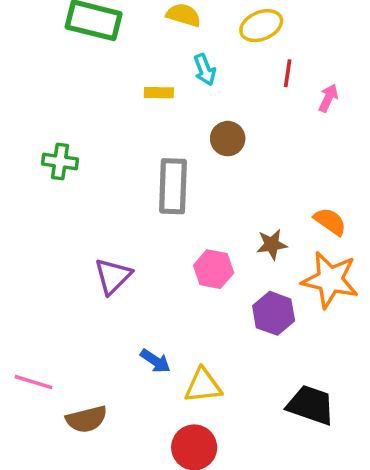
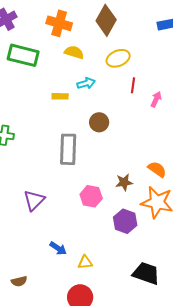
cyan arrow: (205, 70) -> (86, 83), turned -84
yellow triangle: (203, 386) -> (85, 262), size x0.7
brown semicircle: (86, 419) -> (19, 281), size x0.7

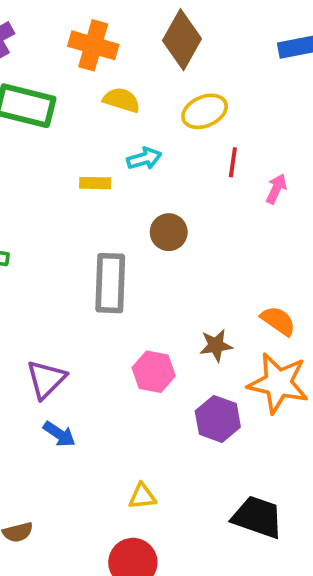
blue arrow: (58, 248) -> (59, 434), moved

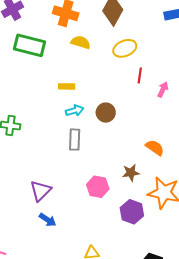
cyan arrow: (144, 159) -> (75, 111), moved
gray rectangle: (110, 283) -> (75, 140), size x0.7
orange semicircle: (278, 321) -> (155, 148), moved

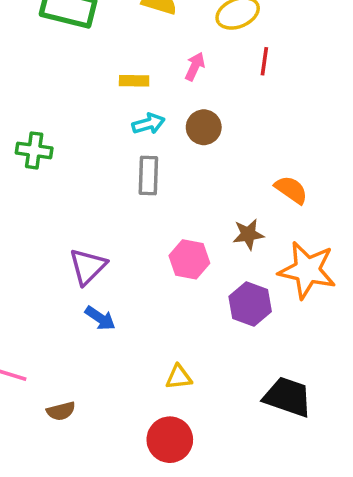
pink arrow: (163, 89) -> (195, 67), moved

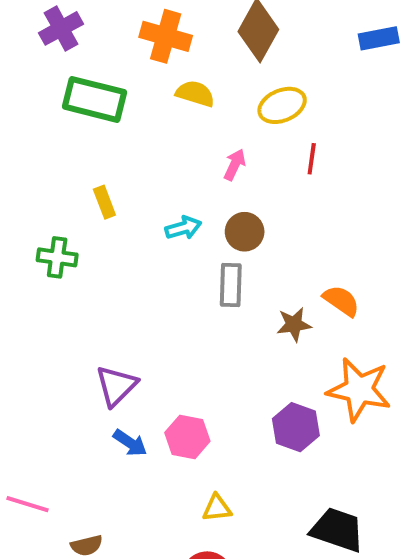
yellow rectangle: (134, 81) -> (104, 202), moved, turned 68
gray rectangle: (148, 175) -> (231, 285), moved
brown star: (248, 234) -> (294, 324), moved
pink hexagon: (189, 259) -> (187, 437), moved

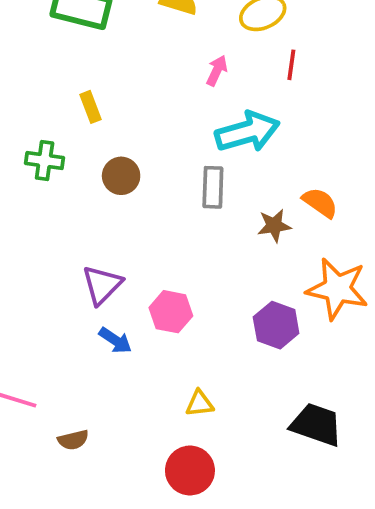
cyan arrow: (183, 228) -> (247, 132), moved, size x1.8
brown circle: (245, 232) -> (121, 176), moved
pink hexagon: (187, 437) -> (171, 312), moved

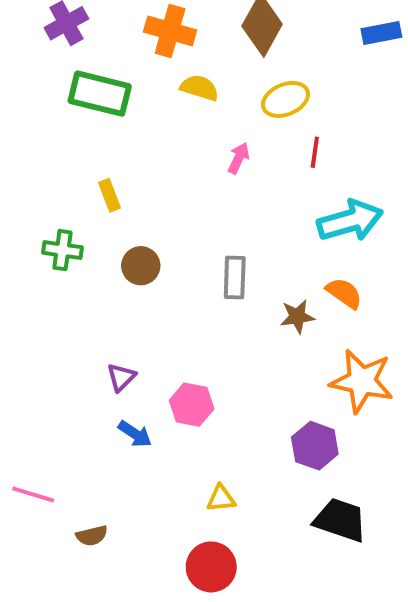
cyan arrow: (247, 132) -> (350, 221), moved
purple triangle: (102, 285) -> (121, 377), size x0.7
purple hexagon: (276, 325) -> (315, 446), moved

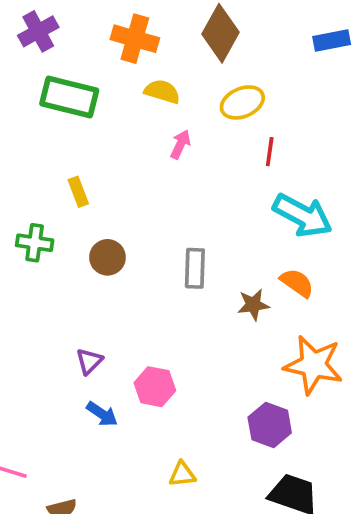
pink arrow: (239, 158) -> (180, 144), moved
cyan arrow: (350, 221) -> (302, 215), turned 44

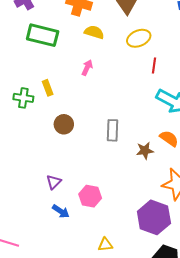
pink arrow: (180, 144) -> (87, 68), moved
green cross: (35, 243) -> (23, 98), moved
purple hexagon: (270, 425) -> (154, 217), size x1.4

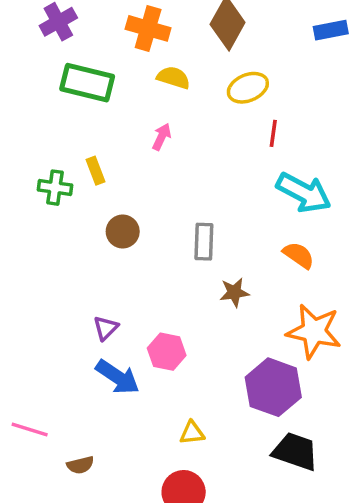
brown star: (145, 151) -> (234, 292), moved
blue arrow: (61, 211) -> (118, 377), size x1.5

